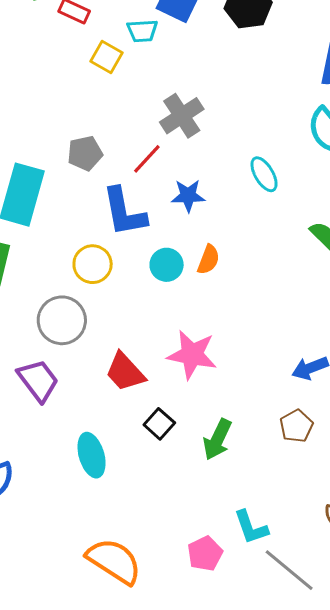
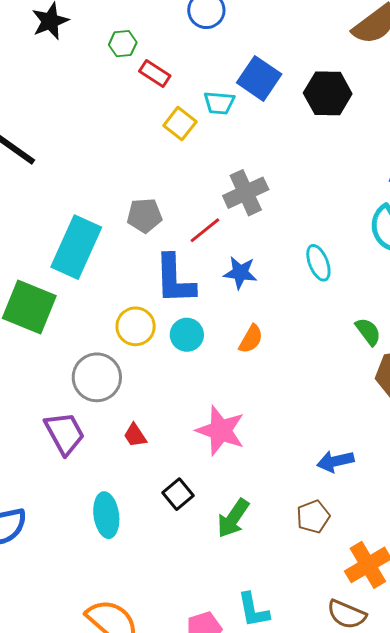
cyan circle: (167, 265) -> (187, 335), moved
red trapezoid: (125, 372) -> (135, 435), moved, size x0.6

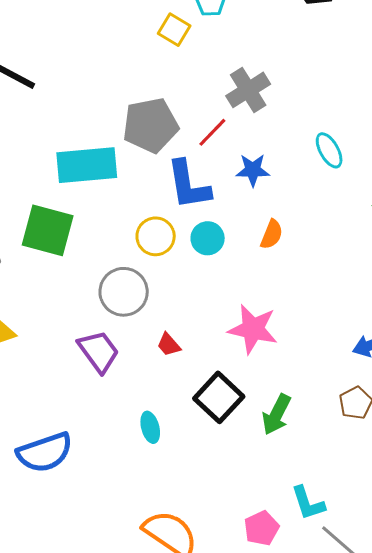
gray pentagon: (144, 215) -> (150, 125), size x1.6
cyan rectangle: (76, 247) -> (87, 165), turned 68
black square: (178, 494) -> (219, 397), size x1.6
cyan ellipse: (106, 515) -> (150, 427), size x0.7

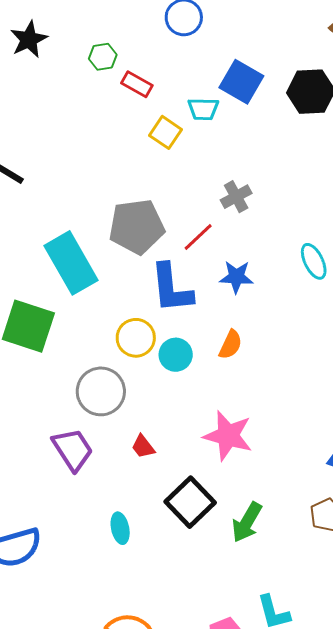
gray cross: (248, 90) -> (236, 197), size x0.7
cyan rectangle: (87, 165) -> (71, 263), turned 62
orange semicircle: (272, 234) -> (231, 345), moved
cyan circle: (208, 238) -> (176, 355), moved

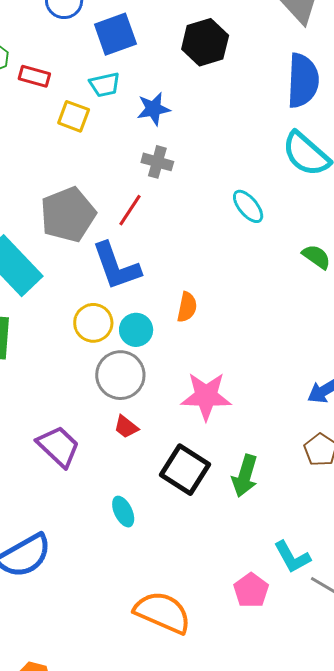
blue square: (241, 82) -> (115, 34), moved, turned -36
gray cross: (236, 197) -> (157, 162), turned -32
blue star: (236, 277) -> (153, 109), moved
gray circle: (101, 391) -> (120, 375), moved

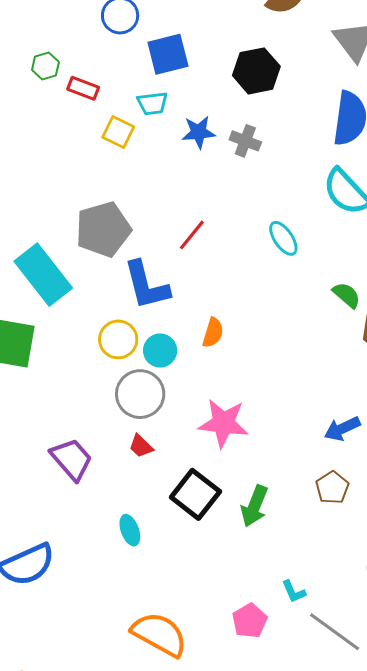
gray cross: (157, 162) -> (245, 141), moved
red line: (130, 210) -> (192, 235), moved
cyan L-shape: (292, 557) -> (294, 592), size x0.7

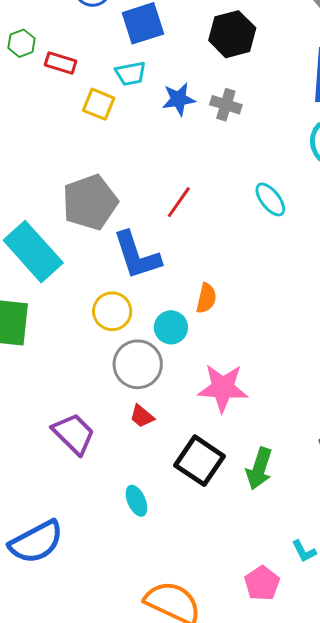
cyan circle: (160, 351) -> (171, 327), moved

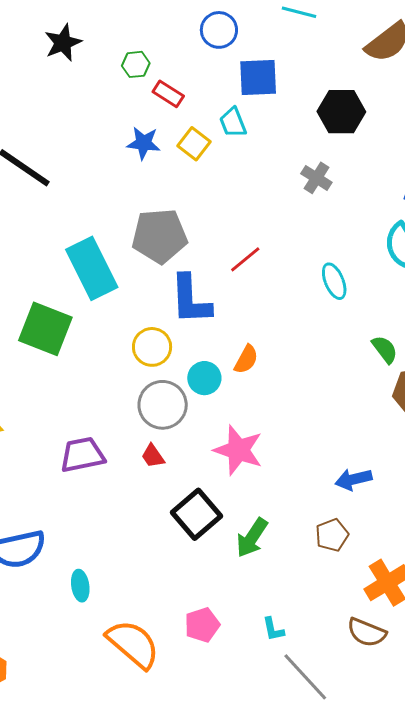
cyan trapezoid: (131, 73) -> (233, 123), turned 64
blue star: (179, 99) -> (144, 143), moved
purple trapezoid: (74, 434) -> (82, 455), turned -72
cyan ellipse: (136, 501) -> (80, 586), moved
pink pentagon: (262, 583) -> (202, 625), moved

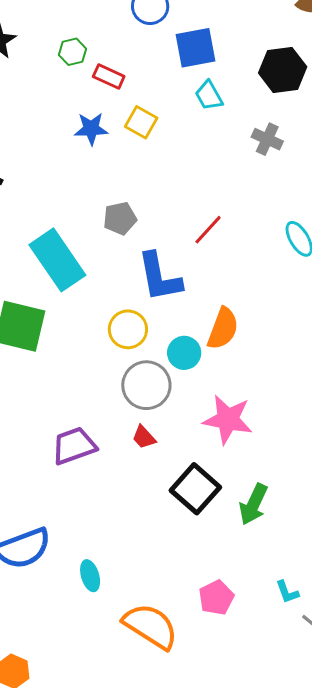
cyan trapezoid: (233, 123) -> (209, 96), moved
gray pentagon: (160, 236) -> (120, 218), size x0.6
orange semicircle: (246, 359) -> (223, 329), size x1.4

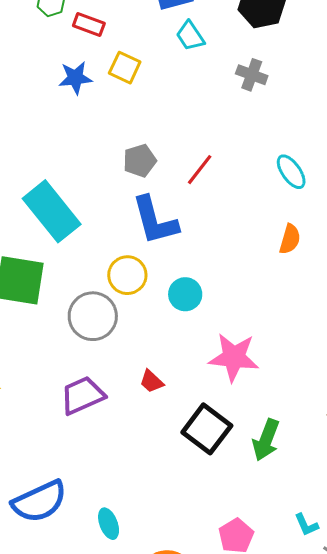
gray pentagon: (120, 218) -> (140, 161), moved
orange semicircle: (223, 329) -> (290, 239), moved, size x0.7
gray circle: (146, 385) -> (93, 316), moved

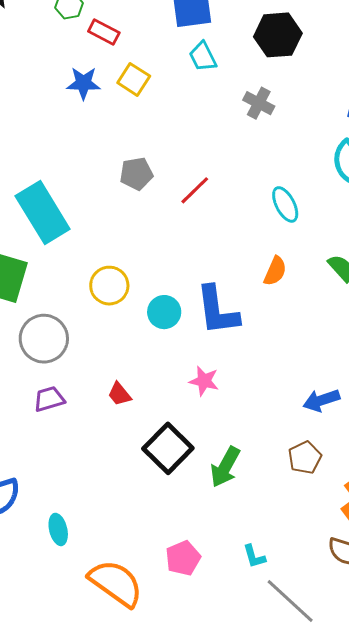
blue L-shape: (155, 221) -> (217, 310), moved
gray circle: (93, 316) -> (44, 339), moved
pink star: (234, 357) -> (204, 381), size x0.6
purple trapezoid: (82, 395) -> (49, 399), size x0.7

